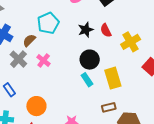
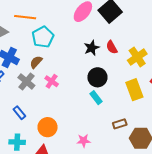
cyan pentagon: (48, 23) -> (43, 37), moved
yellow rectangle: (113, 78) -> (134, 90), moved

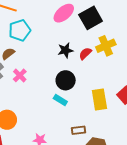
red semicircle: (112, 47) -> (85, 54), turned 64
yellow cross: (137, 57) -> (106, 46), moved
cyan rectangle: (96, 98) -> (60, 100), turned -32

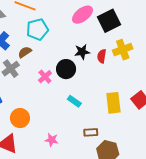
red semicircle: (85, 54) -> (102, 56), turned -40
pink cross: (20, 75) -> (45, 77), moved
black circle: (66, 80) -> (66, 69), moved

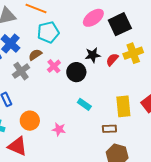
red semicircle: (102, 56) -> (112, 60), turned 32
pink cross: (45, 77) -> (54, 66), moved
brown rectangle: (91, 132) -> (109, 129), moved
pink star: (52, 140) -> (59, 129), moved

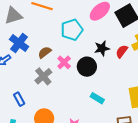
cyan pentagon: (48, 32) -> (72, 30), moved
gray cross: (21, 71) -> (43, 76), moved

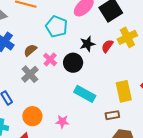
cyan pentagon: (72, 30) -> (57, 27), turned -30
cyan rectangle: (97, 98) -> (85, 94), size x1.5

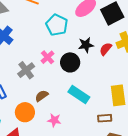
brown semicircle: (30, 50) -> (42, 96), moved

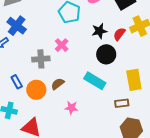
black circle: (70, 62) -> (106, 54), moved
gray cross: (26, 70) -> (41, 59), turned 36
orange circle: (25, 112) -> (36, 90), moved

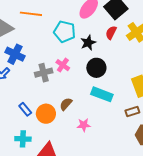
black star: (99, 31) -> (88, 43), moved
red semicircle: (119, 34) -> (111, 33), moved
black circle: (106, 54) -> (96, 68), moved
gray cross: (41, 59) -> (44, 73), moved

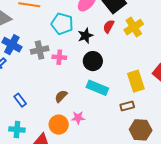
pink cross: (63, 65) -> (59, 57), turned -32
gray cross: (44, 73) -> (40, 50), moved
orange circle: (46, 114) -> (59, 125), moved

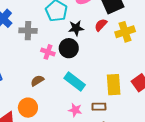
pink cross: (59, 57) -> (48, 52), moved
black circle: (93, 61) -> (69, 48), moved
pink star: (78, 118) -> (75, 110), moved

